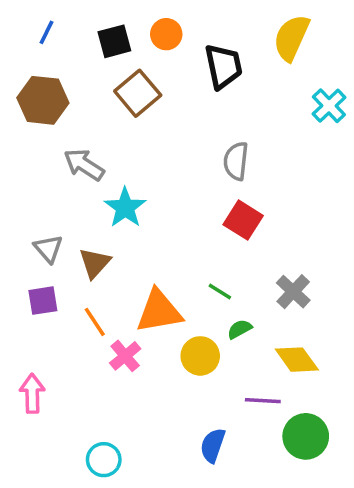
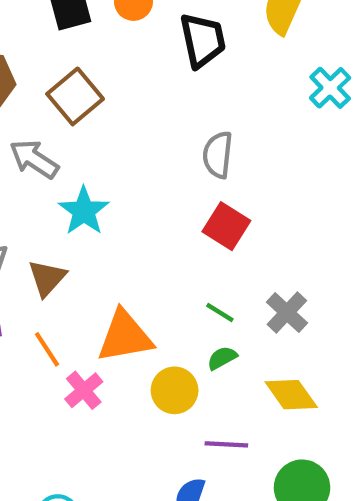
brown square: (138, 93) -> (75, 96), moved
green line: (220, 292) -> (220, 313), moved
purple line: (263, 401) -> (226, 444), moved

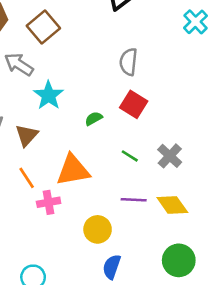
green semicircle: (222, 358) -> (94, 119), moved
pink cross: (84, 390) -> (49, 202), turned 30
yellow circle: (175, 390) -> (98, 229), moved
purple line: (226, 444) -> (134, 200), moved

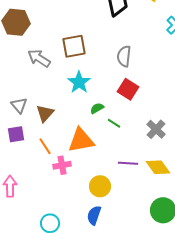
brown square: (43, 27) -> (74, 46), moved, turned 30
cyan star: (49, 95) -> (79, 82), moved
green semicircle: (94, 119) -> (97, 108), moved
green line: (130, 156) -> (114, 123), moved
blue semicircle: (112, 267) -> (94, 215), moved

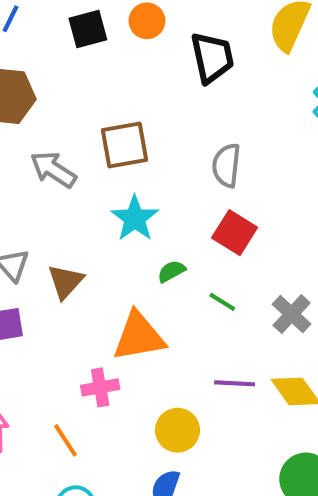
green line: (114, 123) -> (222, 302), moved
orange line: (45, 146) -> (65, 440), moved

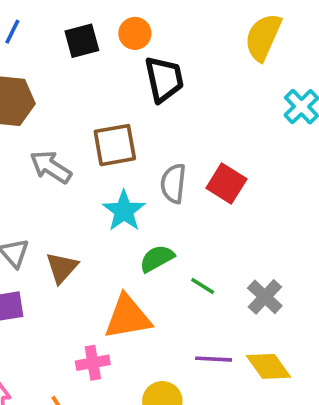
black trapezoid: (212, 57) -> (164, 79), moved
gray semicircle: (226, 165) -> (173, 183), moved
red square: (235, 233) -> (226, 183), moved
green semicircle: (171, 271) -> (157, 258), size x1.4

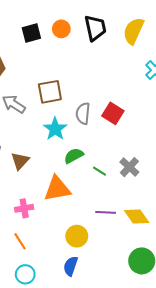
black trapezoid: (164, 79) -> (95, 28), moved
gray cross: (265, 297) -> (129, 167), moved
pink cross: (93, 363) -> (24, 208), moved

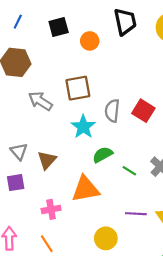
orange circle: (61, 29) -> (90, 41), moved

